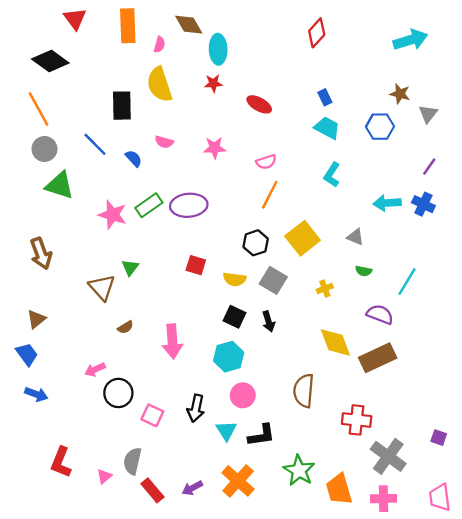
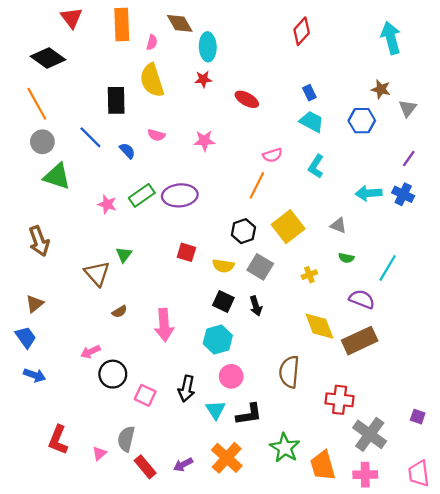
cyan arrow: (410, 40) -> (391, 38), turned -88
pink semicircle: (266, 162) -> (272, 155), moved
pink star: (113, 215) -> (107, 204), size x0.7

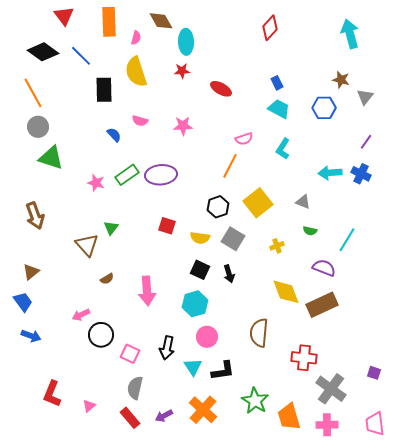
blue line: (90, 137) -> (81, 56), moved
gray semicircle: (126, 439) -> (135, 388), moved

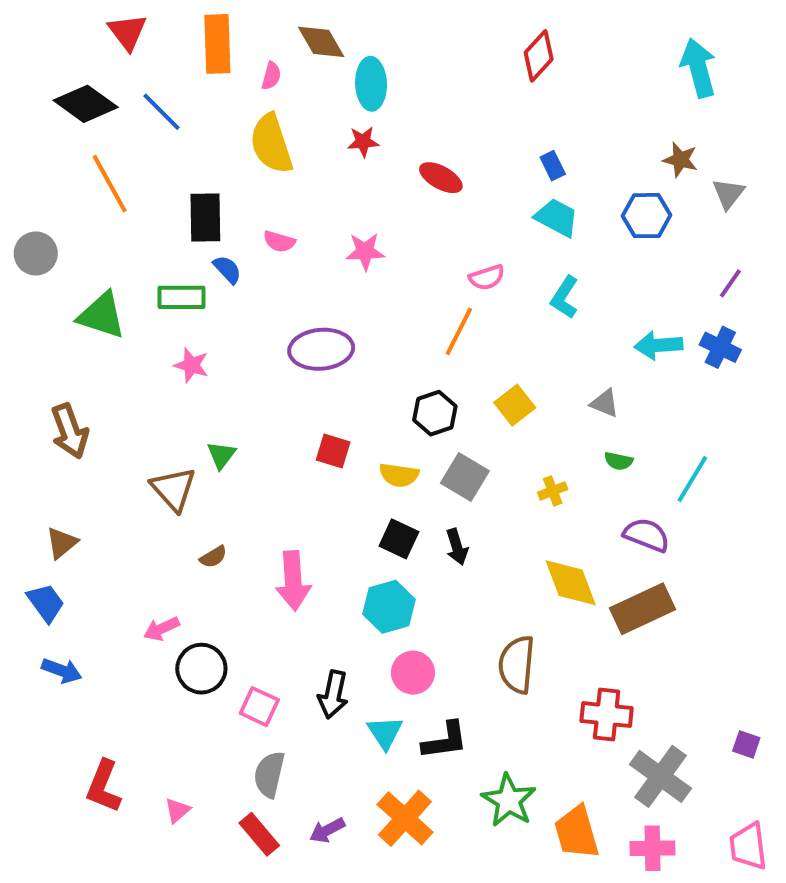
black rectangle: (104, 90) -> (205, 218), moved
orange line: (33, 93) -> (110, 184), moved
gray circle: (38, 127) -> (36, 253), moved
green rectangle: (127, 175) -> (181, 297), moved, turned 35
yellow square: (258, 203) -> (515, 405), size x0.7

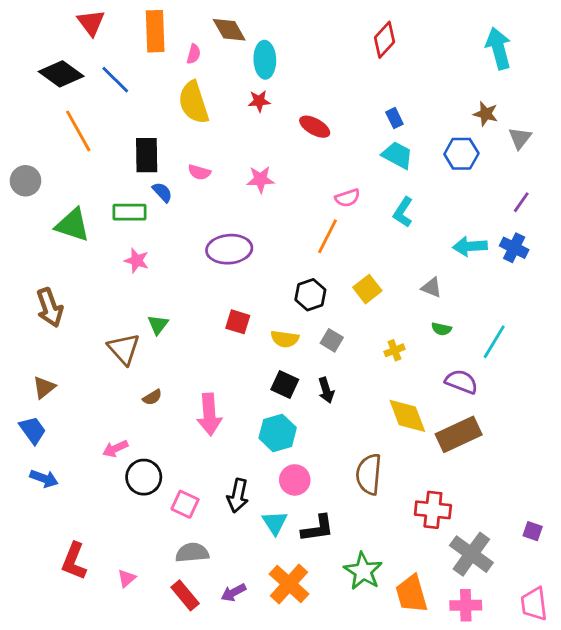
gray square: (465, 477) -> (332, 340), size x0.7
gray semicircle: (269, 774) -> (192, 553), turned 72

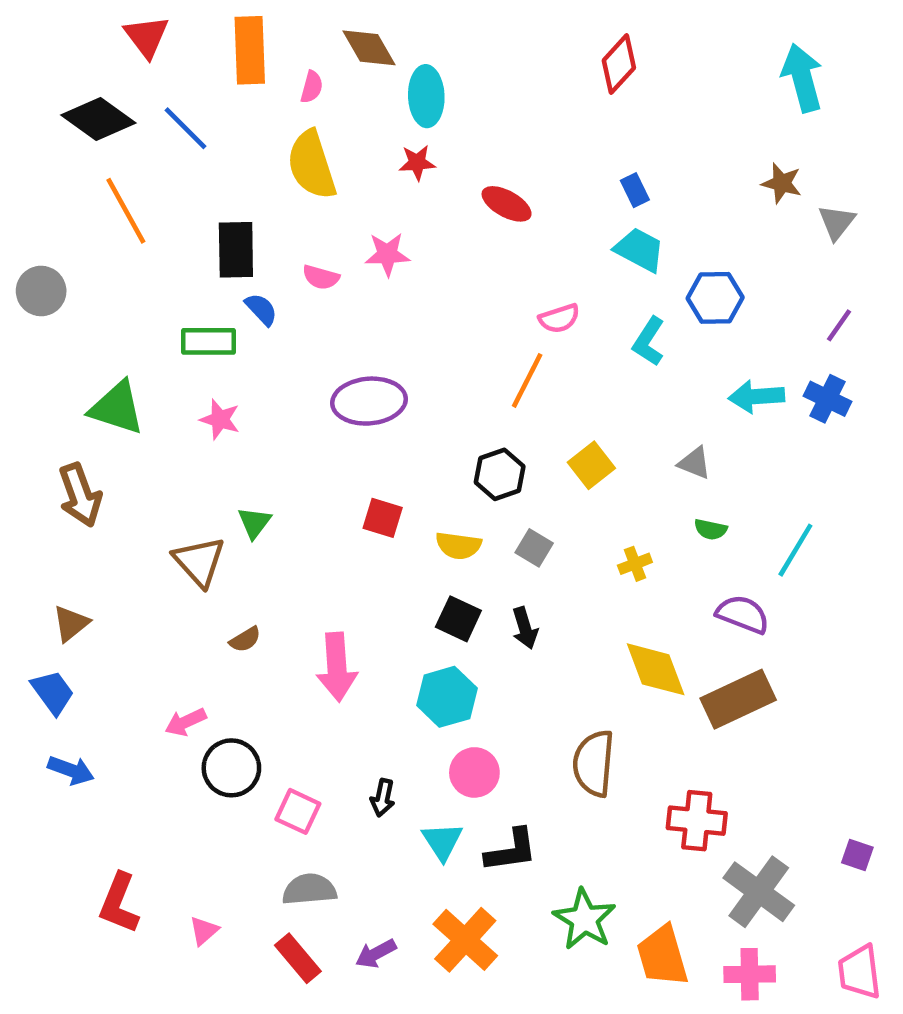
blue hexagon: (461, 154) -> (715, 298), moved
pink star: (261, 179) -> (387, 254), moved
green triangle: (73, 225) -> (117, 408), moved
black arrow: (238, 496) -> (383, 798), size x0.7

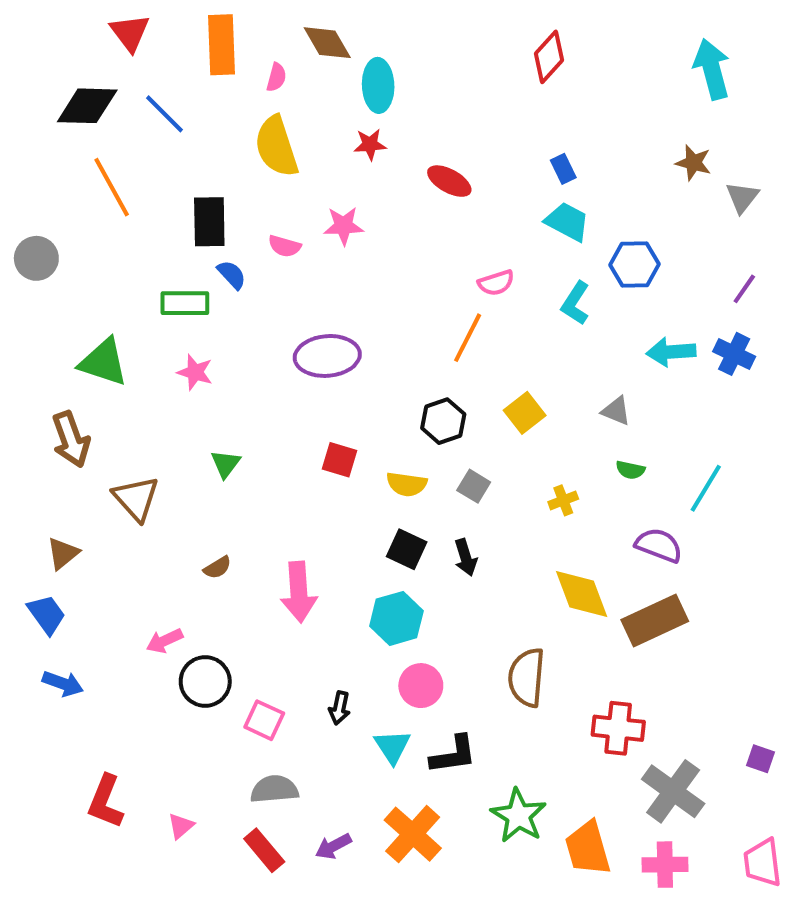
black diamond: (98, 119) -> (87, 106), turned -34
brown triangle: (199, 562) -> (136, 498), moved

